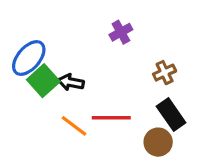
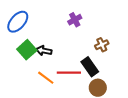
blue ellipse: (29, 58) -> (18, 22), moved
black rectangle: (171, 115) -> (90, 67), moved

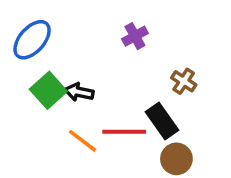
brown cross: (102, 45) -> (184, 81), turned -32

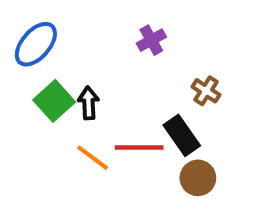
black arrow: (79, 92) -> (89, 103), turned 76

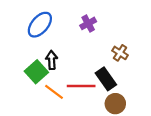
blue ellipse: (36, 44) -> (40, 25), moved
green square: (54, 101) -> (36, 72), moved

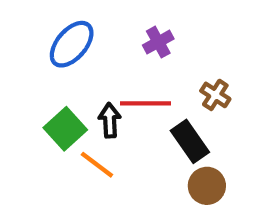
black arrow: (52, 60) -> (110, 120), moved
red line: (81, 86) -> (146, 103), moved

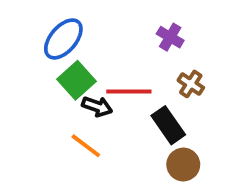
purple cross: (158, 42) -> (170, 37), moved, turned -30
black arrow: (110, 120) -> (97, 106), turned 112
green square: (65, 129) -> (76, 80), moved

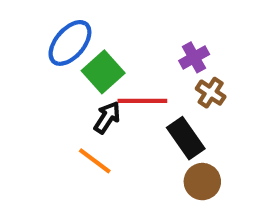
purple cross: (170, 37) -> (194, 57), moved, turned 30
green square: (76, 80) -> (103, 72), moved
black arrow: (97, 106) -> (107, 117), turned -76

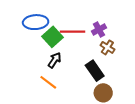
blue ellipse: (70, 43) -> (36, 22), turned 45
red line: (142, 101) -> (73, 32), moved

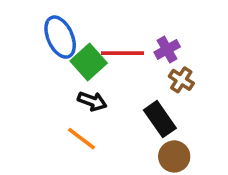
blue ellipse: (36, 22) -> (60, 37), turned 70
black arrow: (55, 60) -> (92, 101), turned 77

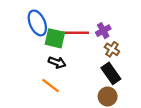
green square: (89, 62) -> (55, 38), turned -35
black rectangle: (160, 119) -> (111, 73), moved

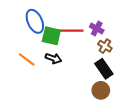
purple cross: (103, 31) -> (97, 29), turned -32
orange line: (50, 86) -> (27, 59), moved

